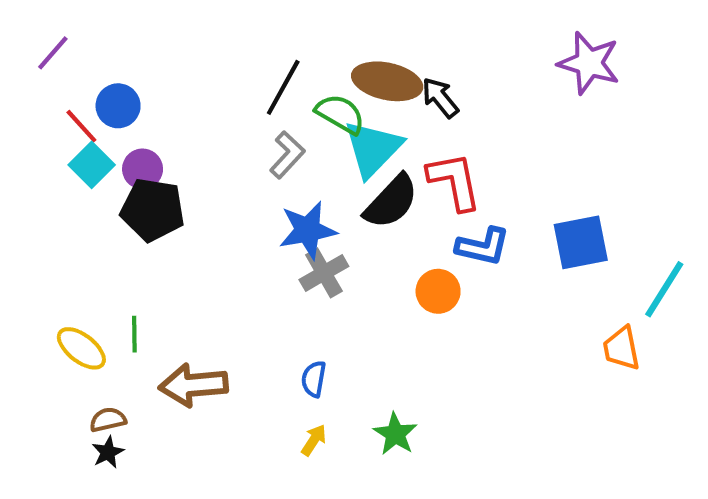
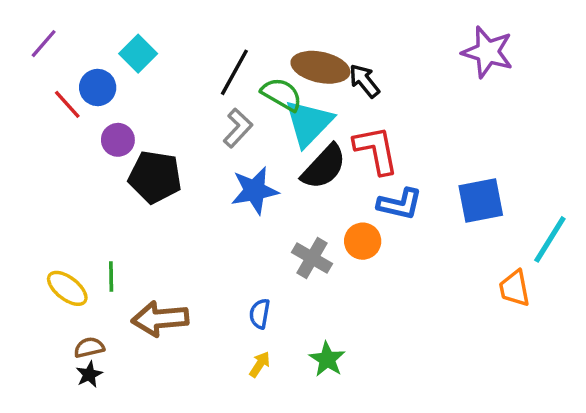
cyan square: (92, 165) -> (138, 54), moved
black pentagon: (153, 210) -> (155, 177), moved
gray cross: (324, 273) -> (312, 258), moved, turned -30

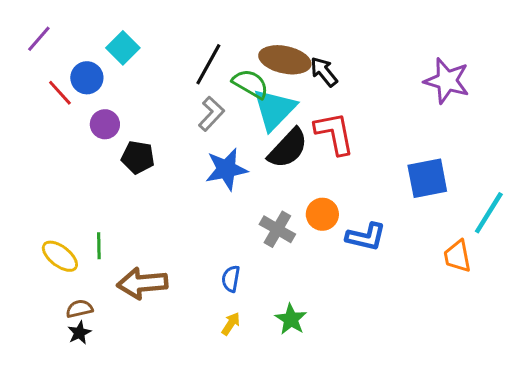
purple star: (488, 52) -> (447, 81), moved
black pentagon: (155, 177) -> (138, 157), size x0.7
blue L-shape: (400, 204) -> (366, 237), moved

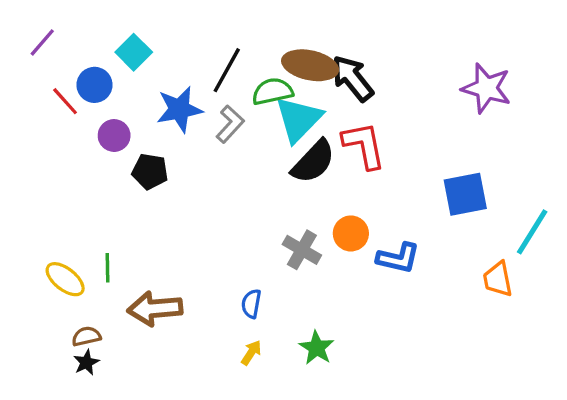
black arrow: (324, 72) -> (352, 78), size x1.4
green semicircle: (250, 84) -> (272, 91), turned -42
blue star: (226, 169) -> (179, 109), moved

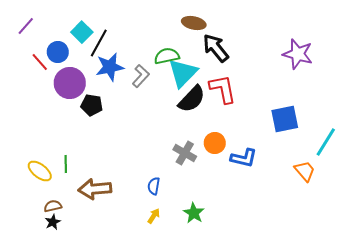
brown ellipse: (310, 65) -> (194, 23), moved, size x0.7
black line: (227, 70) -> (99, 43), moved
purple circle: (114, 136) -> (70, 83), size x1.6
orange trapezoid: (498, 279) -> (305, 171), turned 150

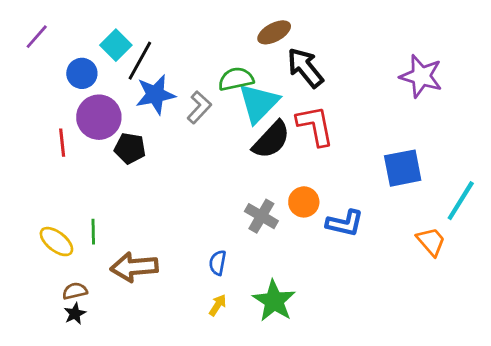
brown ellipse: (194, 23) -> (274, 32), turned -40
red line: (40, 62) -> (62, 143), moved, turned 36
green star: (194, 213) -> (274, 301), size x1.4

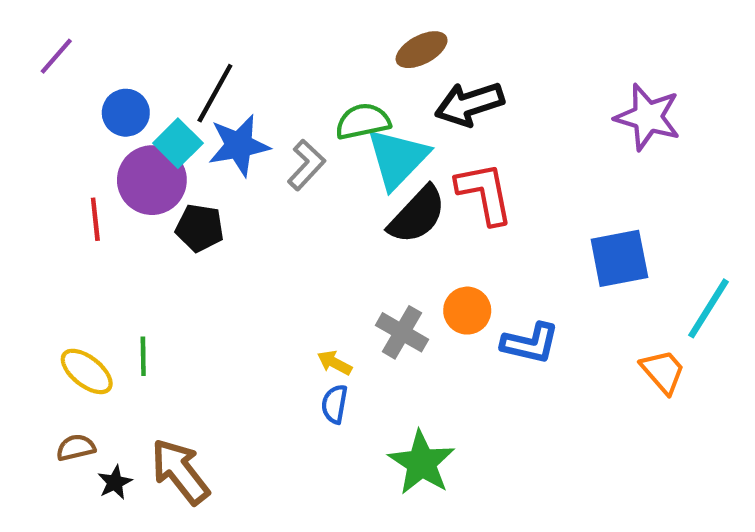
cyan square: (116, 45) -> (178, 143), moved
black arrow: (305, 68) -> (469, 104), turned -69
brown arrow: (134, 267) -> (180, 471), moved, turned 57
brown semicircle: (75, 291) -> (76, 448), moved
yellow arrow: (218, 305) -> (335, 363), moved, turned -95

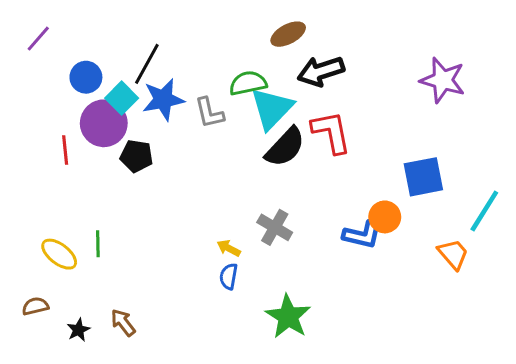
gray L-shape: (306, 165) -> (209, 113), turned 124
orange circle: (467, 311) -> (385, 217), moved
brown semicircle: (76, 448) -> (35, 306), moved
brown arrow: (180, 471) -> (123, 322), size x0.6

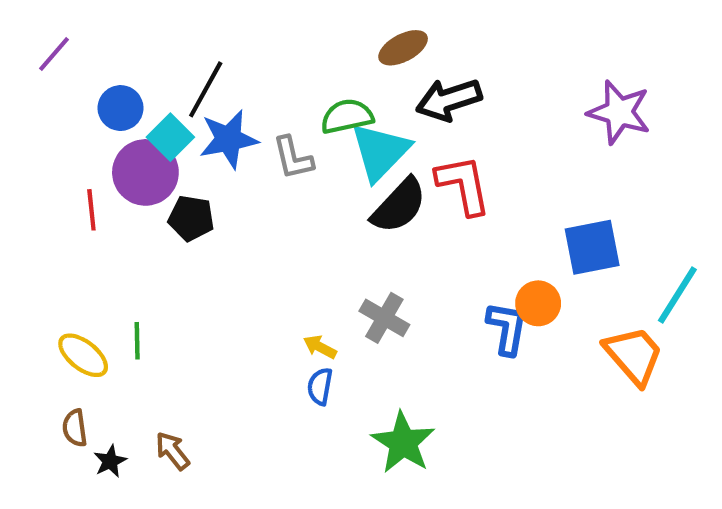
blue L-shape: (362, 235) -> (507, 328), turned -93
orange trapezoid: (453, 254) -> (634, 355), size x1.4
brown semicircle: (35, 306) -> (75, 428), moved, turned -85

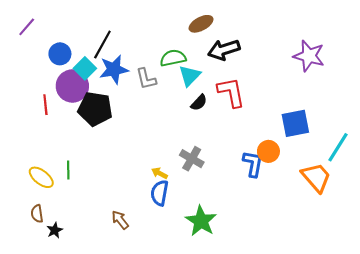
cyan triangle: (380, 152) -> (190, 76), size x0.7
black semicircle: (399, 206) -> (199, 103), size x0.6
black pentagon: (191, 218) -> (95, 109), size x1.5
blue semicircle: (320, 386) -> (160, 193), size x1.4
brown arrow: (172, 451) -> (120, 220), moved

